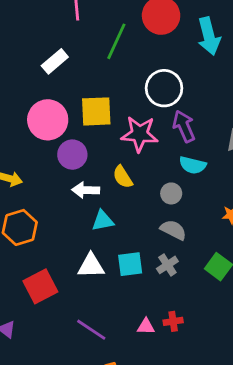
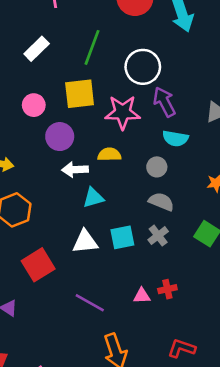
green line: (116, 41) -> (92, 47), moved
pink circle: (48, 120) -> (34, 105), size x0.6
yellow semicircle: (123, 177) -> (109, 154), turned 125

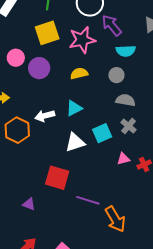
pink circle: (34, 105) -> (16, 58), moved
white arrow: (75, 170) -> (45, 116), moved
red square: (38, 265) -> (57, 178), moved, turned -30
pink triangle: (142, 296) -> (123, 159), moved
purple line: (90, 303) -> (88, 200), moved

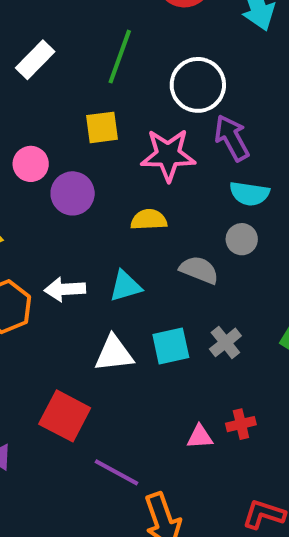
yellow square: (47, 33) -> (102, 127), size x0.7
gray circle: (116, 75) -> (242, 239), moved
gray semicircle: (125, 100) -> (199, 270), moved
pink triangle: (123, 159) -> (200, 437), moved

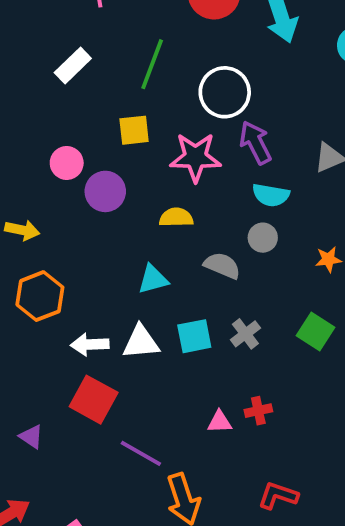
white arrow: (65, 289) -> (90, 344), moved

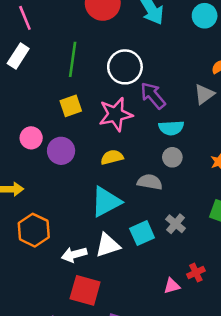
white rectangle: (73, 66) -> (18, 56), moved
cyan triangle: (153, 279) -> (106, 202), size x1.5

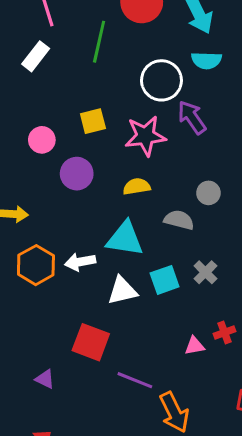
green line: (73, 59) -> (99, 42), moved
cyan semicircle: (171, 128) -> (206, 60), moved
pink circle: (31, 138) -> (42, 140), moved
cyan triangle: (106, 202) -> (125, 239), turned 32
white arrow: (74, 255) -> (80, 262), moved

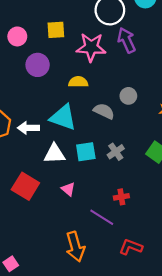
pink triangle: (195, 346) -> (68, 189), moved, turned 40
purple line: (135, 380) -> (102, 217), moved

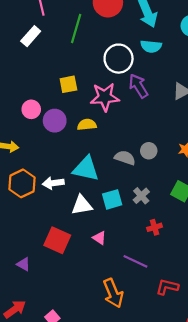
pink circle: (17, 36) -> (31, 109), moved
yellow semicircle: (78, 82) -> (87, 125), moved
gray circle: (128, 96) -> (149, 151), moved
red cross: (121, 197) -> (155, 227), moved

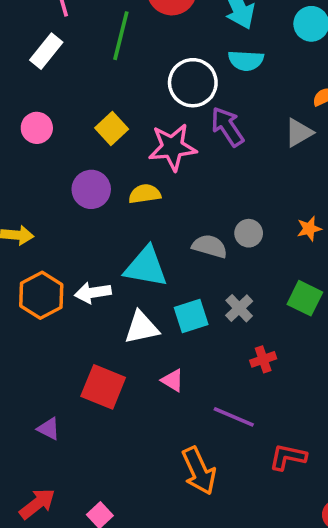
yellow square: (68, 84) -> (112, 128), turned -30
pink circle: (31, 109) -> (37, 128), moved

